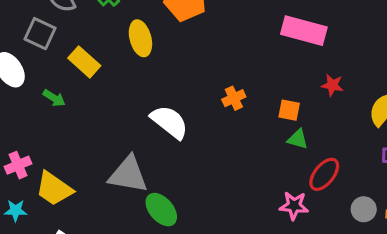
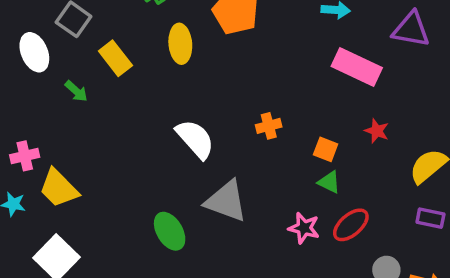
gray triangle: (128, 175) -> (226, 201), moved
pink star: (294, 206) -> (304, 228), moved

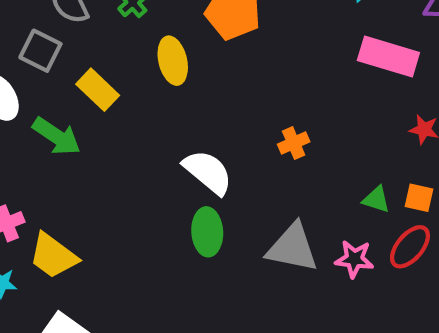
green arrow: (76, 91) -> (57, 136), size x1.6
orange square: (326, 149) -> (419, 198), moved
gray triangle: (226, 201) -> (292, 248), moved
green ellipse: (170, 231) -> (207, 232), moved, turned 36

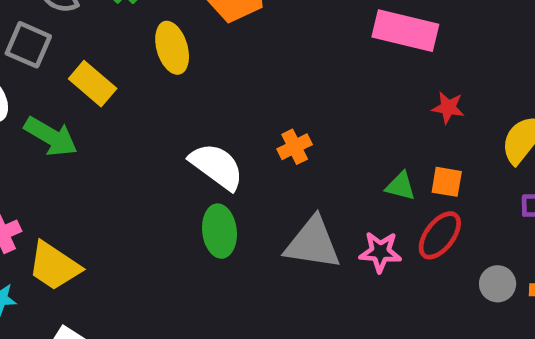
orange cross: (294, 143) -> (295, 147), moved

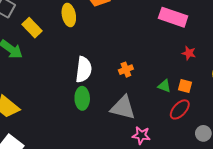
orange cross: (295, 147) -> (126, 70), moved
white semicircle: (217, 166) -> (84, 69), turned 55
pink star: (380, 252) -> (141, 135), moved

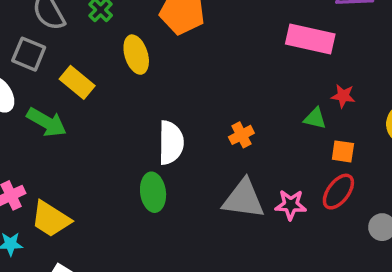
green triangle: (164, 86) -> (315, 118), moved
green ellipse: (82, 98) -> (153, 192), moved
pink star: (141, 135) -> (291, 205), moved

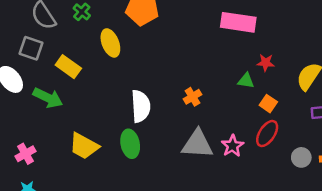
orange square: (343, 151) -> (268, 104), turned 30
pink star: (291, 205) -> (233, 146), turned -30
yellow trapezoid: (51, 219) -> (84, 146), moved

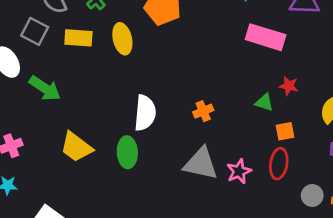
yellow rectangle: (68, 67) -> (78, 38), moved, turned -40
orange square: (268, 104) -> (285, 131), turned 36
red ellipse: (267, 134) -> (279, 164), turned -32

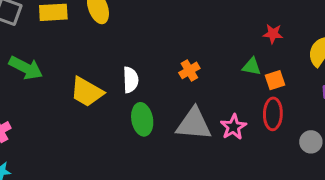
green triangle: (264, 102) -> (252, 67), moved
white semicircle: (145, 113) -> (131, 80), size x0.7
yellow trapezoid: (76, 147) -> (87, 92), moved
green ellipse: (127, 152) -> (142, 119), moved

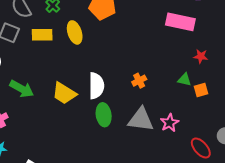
green arrow: (26, 68) -> (22, 89), moved
white semicircle: (131, 80) -> (96, 86), size x1.4
red ellipse: (273, 114) -> (201, 148), moved, turned -45

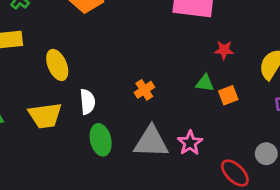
yellow ellipse: (75, 32) -> (57, 65), moved
white semicircle: (96, 86) -> (87, 102), size x0.7
yellow trapezoid: (64, 93) -> (45, 116), turned -35

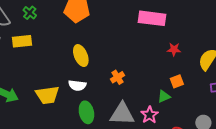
yellow ellipse: (57, 65) -> (81, 56), moved
green triangle: (205, 83) -> (164, 96), moved, turned -32
white semicircle: (87, 102) -> (77, 85), turned 102

